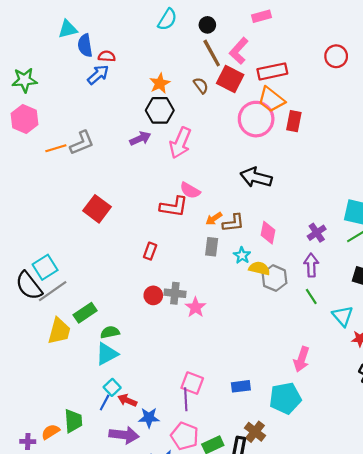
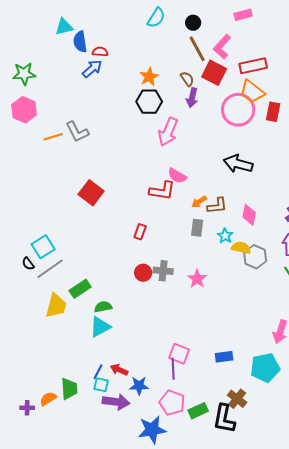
purple arrow: (140, 139) -> (192, 98), moved, turned 126
gray L-shape: (82, 143) -> (77, 132), turned 85
black semicircle: (29, 286) -> (28, 264), size x0.5
pink star: (195, 307) -> (197, 279), moved
cyan square: (112, 387) -> (101, 385), moved, turned -35

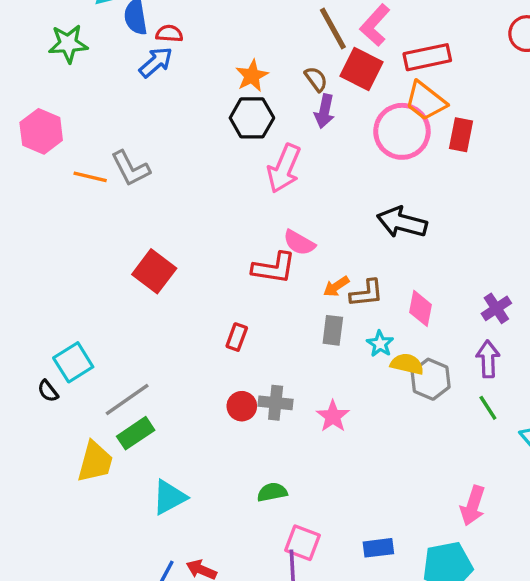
green star: (24, 74) -> (68, 44), moved
orange line: (53, 137) -> (90, 177), turned 30
gray line: (50, 269) -> (127, 399), moved
green semicircle: (103, 307) -> (272, 492), moved

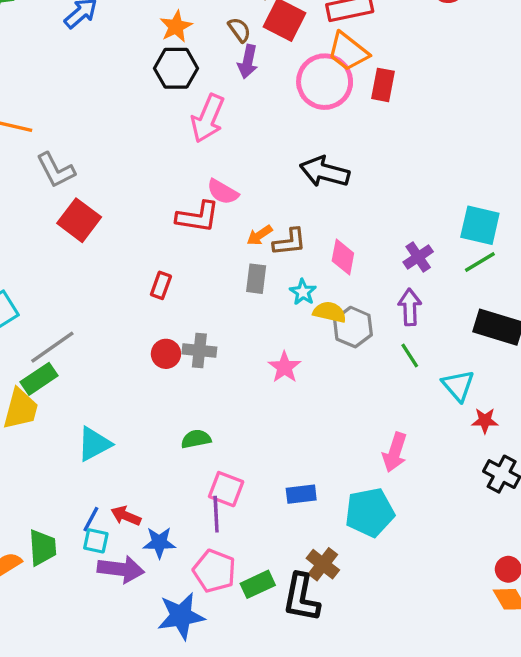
gray L-shape: (131, 168) -> (56, 170), moved
pink star: (333, 416) -> (285, 367), moved
green rectangle: (136, 433) -> (39, 379), moved

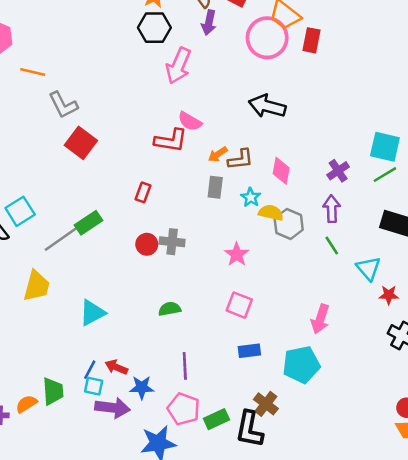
green rectangle: (39, 379) -> (88, 223), moved
pink square: (226, 489) -> (239, 305), moved

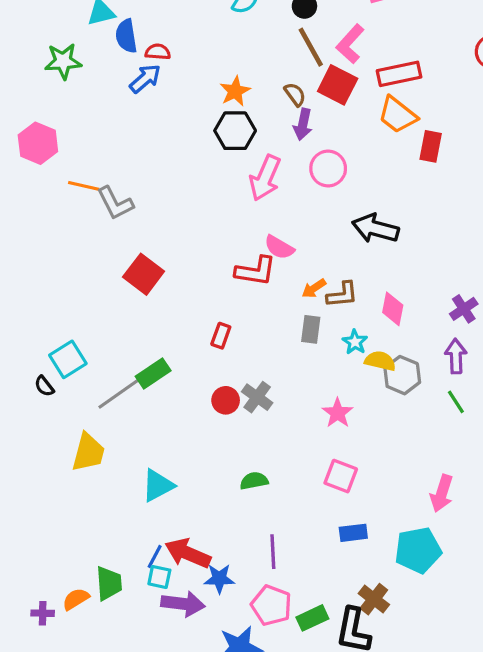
pink circle: (267, 38) -> (328, 168), moved, size x0.7
gray L-shape: (63, 105) -> (115, 203), moved
gray cross: (172, 242) -> (257, 397), turned 30
red arrow: (116, 367) -> (188, 553), size x1.6

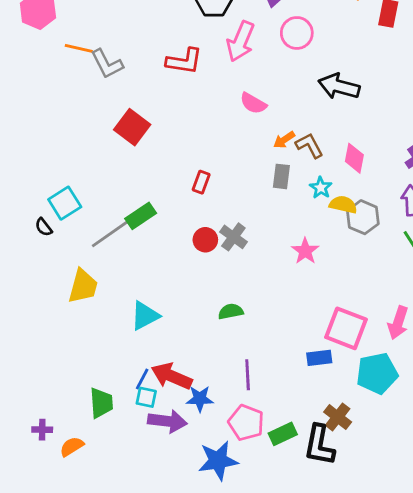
red L-shape: (256, 271) -> (184, 61), moved
brown L-shape: (342, 295) -> (309, 146), turned -112
pink square: (341, 476) -> (346, 328), moved, size x1.4
orange semicircle: (76, 599) -> (72, 447), moved

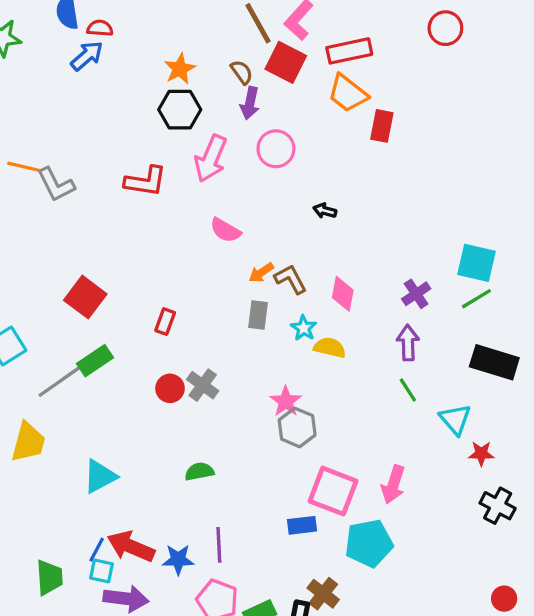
black arrow: (339, 86) -> (325, 211), size x0.5
red square: (132, 127) -> (85, 297), moved
gray hexagon: (363, 217) -> (297, 427), moved
blue star: (200, 399) -> (178, 559), moved

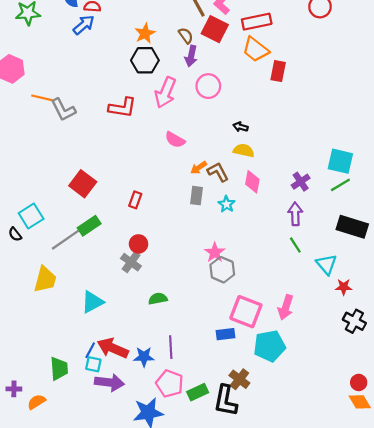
yellow semicircle: (330, 348) -> (244, 150), moved
gray cross: (203, 385) -> (131, 262), moved

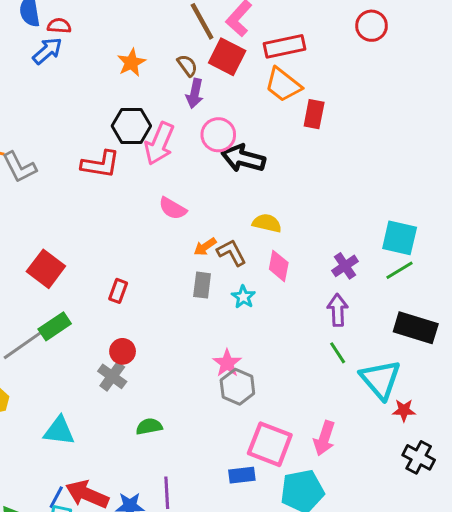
black hexagon: (145, 60) -> (131, 126), moved
black arrow: (241, 127) -> (243, 158), moved, size x2.0
cyan triangle: (326, 264) -> (380, 379), size x1.4
cyan triangle: (92, 302) -> (59, 431), turned 35

